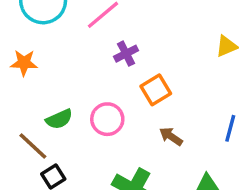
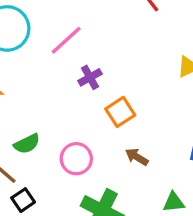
pink circle: (107, 119) -> (76, 159), moved

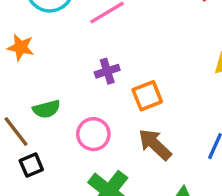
purple cross: (90, 77) -> (107, 71), moved
brown arrow: (137, 157) -> (155, 144), size x1.5

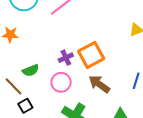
purple cross: (107, 71) -> (66, 58), moved
orange square: (147, 96) -> (91, 55), size x1.4

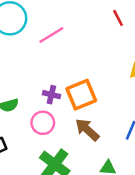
purple cross: (66, 58) -> (51, 95), turned 32

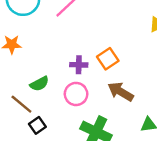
orange square: (81, 95) -> (108, 59), size x0.7

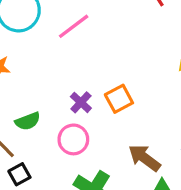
purple cross: (79, 65) -> (81, 102), turned 35
brown arrow: (121, 92) -> (144, 158), moved

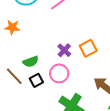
black square: (19, 174) -> (36, 80), moved

